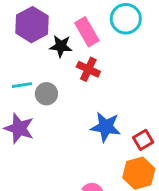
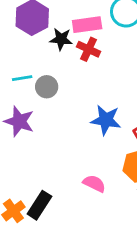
pink rectangle: (87, 32) -> (87, 25), turned -68
red cross: (88, 69) -> (89, 49), moved

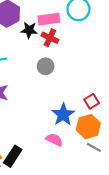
gray circle: (47, 87) -> (46, 66), moved
blue star: (106, 120) -> (63, 115), moved, turned 30

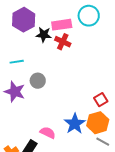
gray circle: (46, 66) -> (38, 81), moved
blue star: (63, 115) -> (75, 124), moved
pink semicircle: (54, 140) -> (48, 133), moved

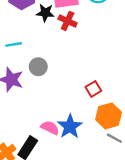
red square: (101, 100) -> (93, 89), moved
blue star: (75, 124) -> (70, 127), moved

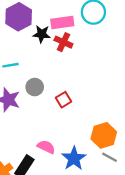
red square: (93, 89) -> (63, 100), moved
blue star: (70, 127) -> (74, 158), moved

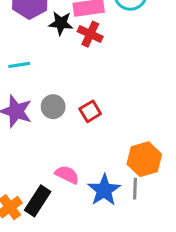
gray circle: (35, 87) -> (53, 107), moved
gray line: (110, 157) -> (135, 189), moved, turned 63

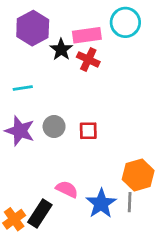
black star: (61, 23) -> (61, 49), turned 30
red square: (90, 111) -> (88, 131), turned 30

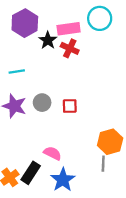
blue star: (101, 204) -> (63, 180), moved

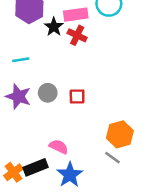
gray line: (103, 164) -> (113, 158), turned -56
black rectangle: (31, 173) -> (35, 167), turned 35

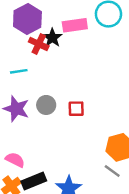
red cross: (77, 35) -> (39, 44), moved
pink semicircle: (59, 147) -> (15, 160), moved

